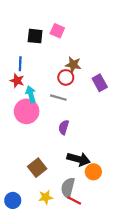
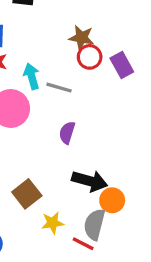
red circle: (66, 77) -> (90, 57), moved
cyan arrow: (31, 94) -> (32, 76), moved
gray semicircle: (68, 188) -> (94, 224), moved
yellow star: (46, 197) -> (53, 223), moved

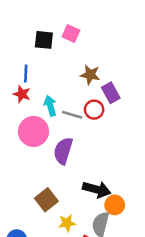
red circle: (90, 57) -> (94, 110), moved
purple rectangle: (122, 65) -> (111, 93), moved
purple semicircle: (67, 133) -> (63, 151), moved, size x1.5

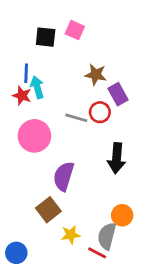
cyan arrow: (50, 106) -> (37, 87), moved
purple semicircle: (63, 151) -> (64, 176), moved
black arrow: (97, 189) -> (117, 158), moved, turned 80

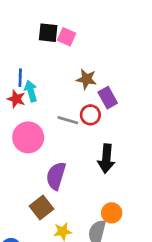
black square: (46, 37) -> (48, 33), moved

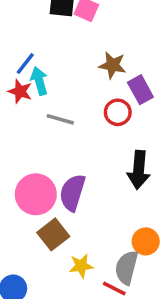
blue line: (20, 78) -> (25, 63), turned 36
gray line: (68, 120) -> (60, 119), moved
pink circle: (28, 137) -> (36, 194), moved

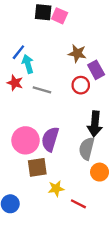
red star: (20, 91) -> (15, 83), moved
brown square: (53, 234) -> (37, 167), turned 30
gray semicircle: (126, 268) -> (87, 149), moved

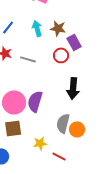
cyan arrow: (28, 64) -> (37, 28), moved
gray semicircle: (87, 149) -> (63, 123), moved
brown square: (37, 167) -> (13, 128), moved

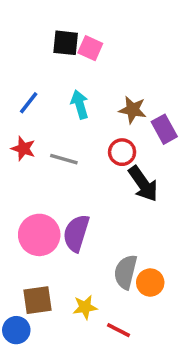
brown star: (58, 28) -> (133, 110), moved
purple rectangle: (74, 42) -> (164, 129), moved
black arrow: (73, 88) -> (143, 184), moved, turned -40
brown square: (13, 128) -> (37, 300), moved

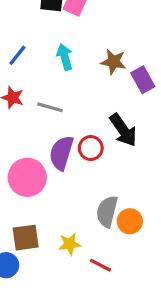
red circle: (122, 152) -> (91, 148), moved
purple semicircle: (76, 233) -> (61, 153), moved

